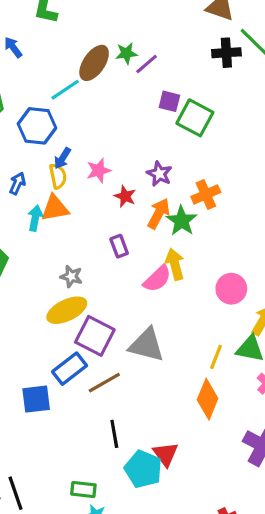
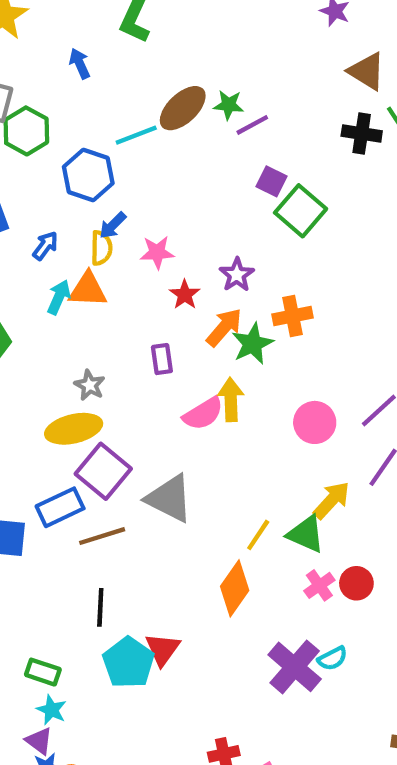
pink circle: (231, 289) -> (315, 422), moved

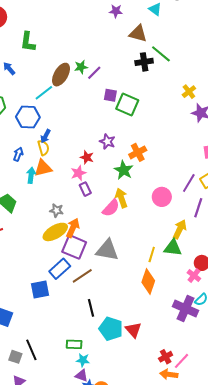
pink star: (157, 252) -> (78, 173), moved
orange arrow: (224, 327) -> (73, 228), moved
pink cross: (319, 585) -> (194, 276), moved
red triangle: (162, 649) -> (133, 330), moved

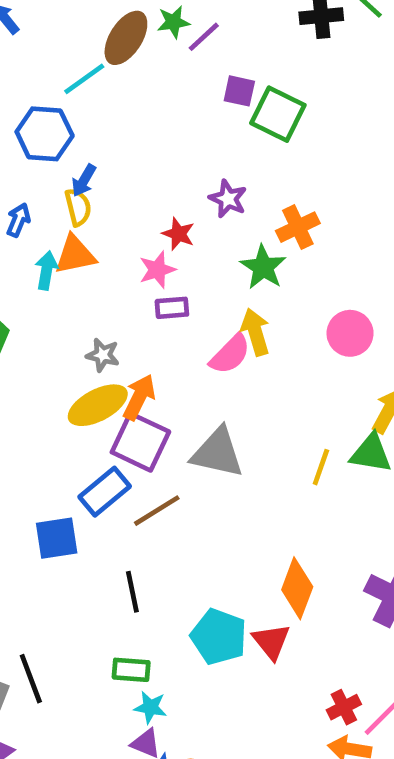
purple rectangle: (85, 189) -> (172, 308), turned -72
orange diamond: (148, 282) -> (297, 588), moved
black line: (91, 308) -> (132, 592), moved

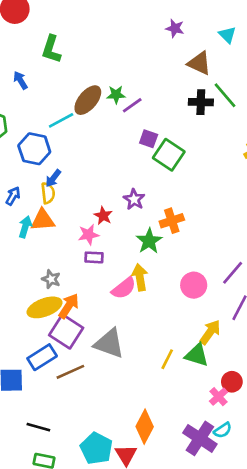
black line: (132, 592) -> (38, 427), moved, turned -70

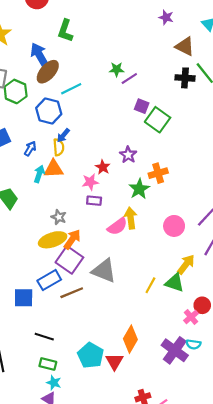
blue arrow: (20, 80) -> (40, 55), size x1.6
brown ellipse: (88, 100) -> (48, 72), moved
cyan semicircle: (223, 430) -> (193, 344), turned 40

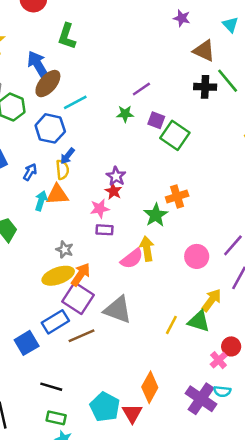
green star: (117, 69) -> (125, 114), moved
purple star: (128, 155) -> (116, 176), moved
blue square: (24, 298) -> (27, 343), turned -30

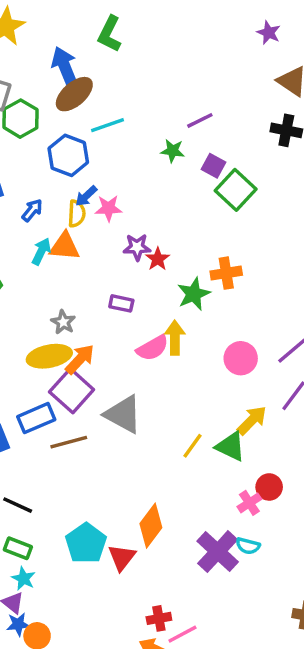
purple star: (116, 176) -> (137, 247), moved, turned 30
red star: (113, 191) -> (158, 259), moved
pink star: (100, 209) -> (108, 208), moved

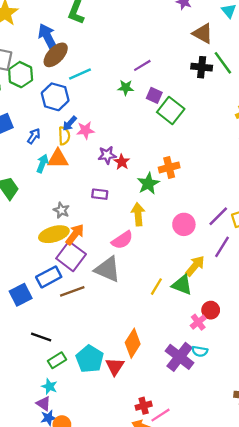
pink semicircle: (152, 348) -> (122, 240), moved
green rectangle: (18, 548) -> (57, 360), moved, turned -48

